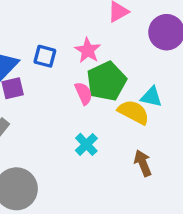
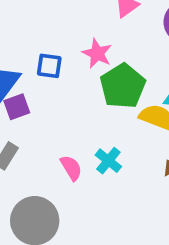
pink semicircle: (84, 93) -> (71, 168), moved

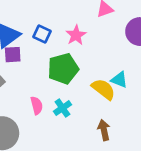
green pentagon: (123, 86) -> (63, 69), moved

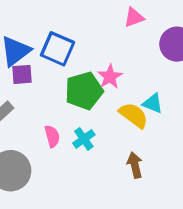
blue square: (42, 34) -> (58, 49), size x1.5
pink star: (76, 35) -> (110, 77), moved

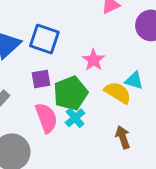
purple square: (22, 74) -> (41, 79), moved
green pentagon: (84, 91) -> (70, 93), moved
pink semicircle: (52, 136) -> (46, 118), size x1.5

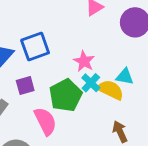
blue square: (44, 39) -> (35, 47), turned -32
purple square: (41, 79) -> (25, 86), moved
cyan cross: (75, 118) -> (91, 83), moved

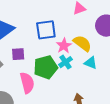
blue square: (35, 47) -> (46, 30), moved
yellow semicircle: (110, 90) -> (82, 43), moved

